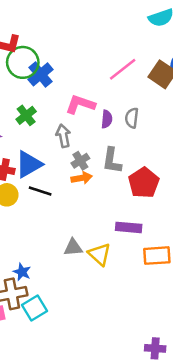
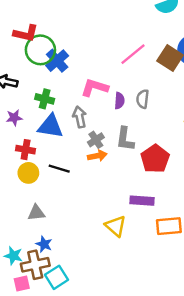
green cross: (26, 115) -> (45, 99), turned -36
blue triangle: (29, 164) -> (51, 126), moved, turned 40
gray triangle: (73, 247) -> (36, 213), moved

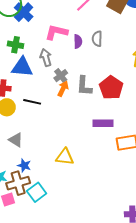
gray L-shape: (125, 139) -> (84, 86), moved
orange arrow: (97, 156) -> (63, 89), turned -49
gray triangle: (36, 213) -> (16, 140), turned 42
yellow triangle: (116, 226) -> (65, 157), moved, turned -30

